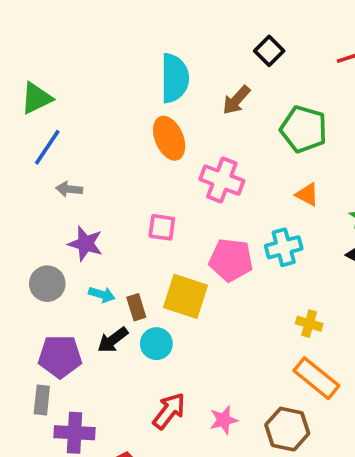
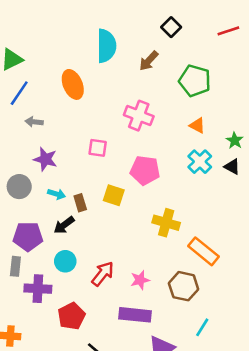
orange ellipse: (169, 138) -> (73, 84), moved
cyan cross: (284, 247) -> (200, 162), moved, turned -30
yellow square: (185, 296) -> (114, 195), size x0.7
yellow cross: (309, 324) -> (166, 223), moved, size x1.5
cyan circle: (156, 344) -> (65, 261), moved

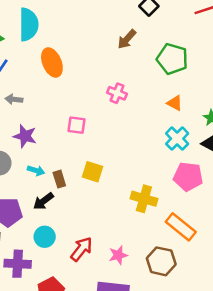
cyan semicircle: (106, 46) -> (29, 24), moved
pink cross: (139, 116) -> (117, 93), size x0.7
pink pentagon: (145, 170) -> (188, 177), moved

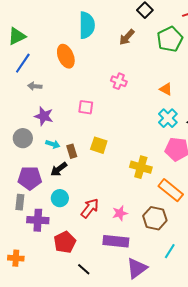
cyan semicircle: (29, 24) -> (87, 25), moved
green pentagon: (172, 59) -> (170, 39), moved, turned 30

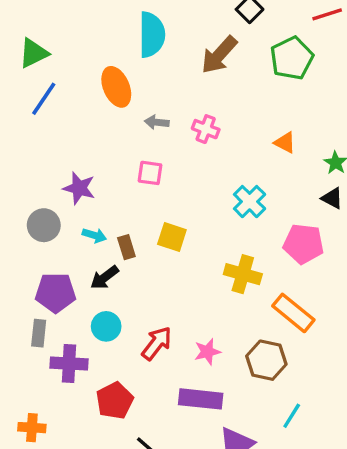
brown arrow: (127, 37) -> (219, 55), size x1.4
gray arrow: (35, 86) -> (157, 122), moved
cyan cross: (168, 118) -> (250, 202), moved

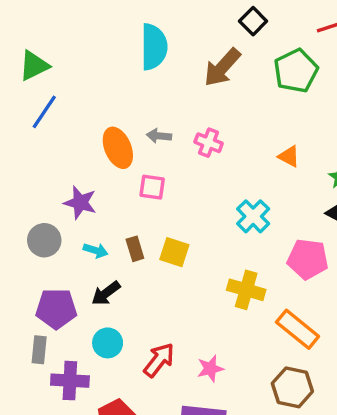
orange ellipse: (116, 87) -> (118, 148), moved
brown rectangle: (126, 247) -> (135, 249), moved
brown hexagon: (266, 360) -> (292, 387), moved

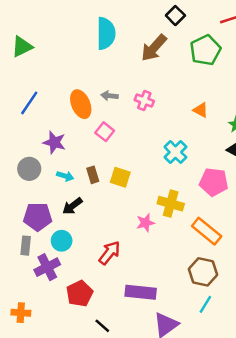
blue line: (44, 112) -> (29, 103), moved
pink square: (152, 187) -> (105, 132), turned 30
cyan circle: (108, 343) -> (62, 241), moved
pink star: (210, 369) -> (145, 223), moved
purple cross: (70, 381) -> (47, 267), turned -30

